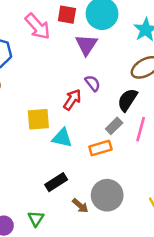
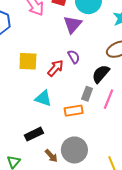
yellow square: (38, 119) -> (28, 61), moved
gray rectangle: (114, 126) -> (87, 94), turned -32

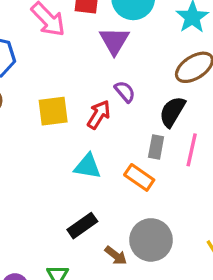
orange rectangle: (74, 111) -> (139, 177), turned 54

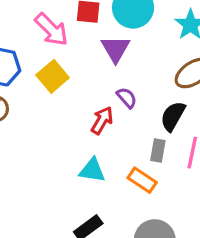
yellow square: (53, 111) -> (53, 76), moved, turned -32

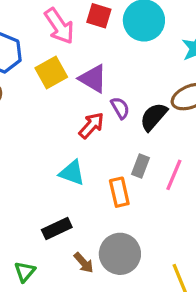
purple triangle: (116, 49) -> (93, 79), moved, turned -40
black semicircle: (173, 116) -> (154, 117), moved
orange rectangle: (142, 180) -> (119, 192), turned 32

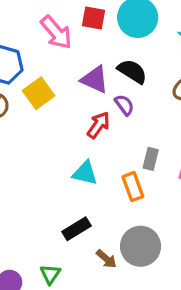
yellow square: (51, 72) -> (39, 93), moved
black semicircle: (154, 117) -> (132, 71), moved, turned 88

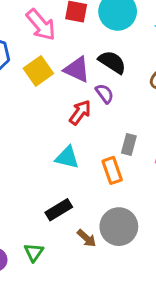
yellow square: (39, 93) -> (38, 71), moved

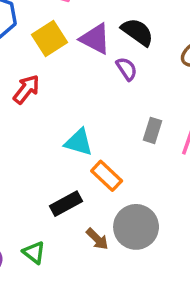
red arrow: (80, 112) -> (26, 89), moved
orange rectangle: (112, 170) -> (107, 176), moved, turned -30
green triangle: (34, 252) -> (34, 253), turned -30

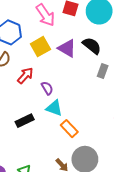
purple semicircle: (127, 69) -> (47, 88), moved
gray rectangle: (152, 130) -> (103, 71), moved
black rectangle: (66, 204) -> (25, 121), moved

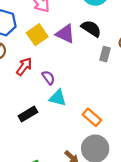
orange rectangle: (69, 129) -> (92, 117), moved

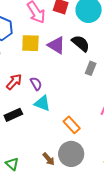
yellow square: (37, 35) -> (30, 43), turned 30
red arrow: (24, 66) -> (14, 82), moved

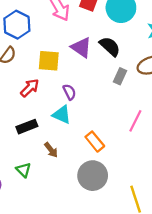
yellow square: (30, 43) -> (49, 61), moved
purple semicircle: (36, 84) -> (69, 92), moved
brown arrow: (49, 159) -> (51, 150), moved
green triangle: (12, 164) -> (24, 170), moved

